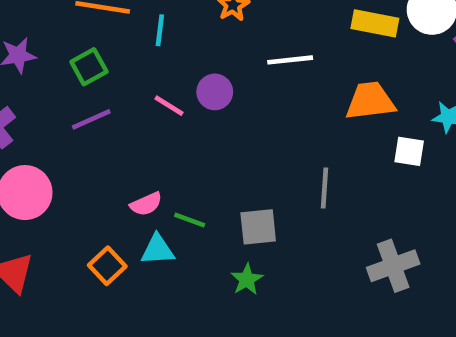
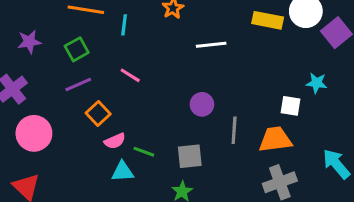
purple circle: (215, 92) -> (202, 104), moved
orange trapezoid: (370, 101) -> (275, 139), moved
orange square: (107, 266) -> (98, 114), moved

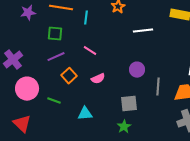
purple star: (29, 42) -> (28, 13), moved
green square: (77, 49) -> (55, 34), turned 35
pink semicircle: (115, 141) -> (98, 79), moved
green line: (144, 152) -> (54, 101), moved

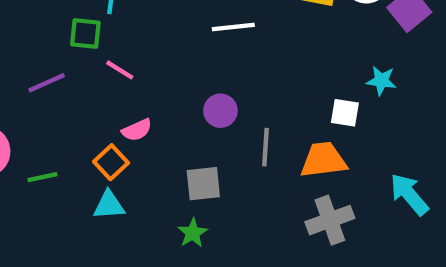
green square: (55, 34) -> (85, 33), moved
orange square: (69, 76) -> (111, 162), moved
green line: (54, 101) -> (42, 177), turned -32

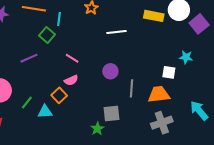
green square: (85, 33) -> (47, 35), turned 35
pink line: (120, 70) -> (72, 58), moved
green line: (42, 177) -> (27, 102), turned -40
gray square: (203, 184) -> (111, 114), moved
cyan triangle: (109, 205) -> (45, 112), moved

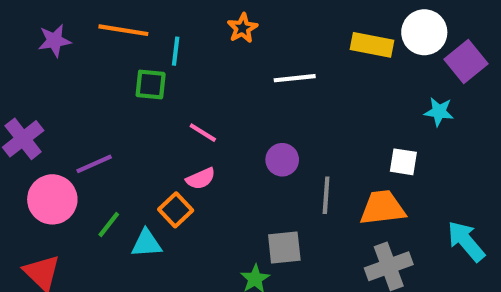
green square: (47, 35) -> (151, 85), turned -35
cyan star: (186, 57) -> (439, 112), moved
purple line: (29, 58) -> (94, 164), moved

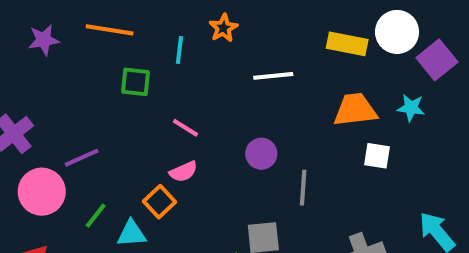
cyan line: (176, 51) -> (179, 50), moved
orange trapezoid: (382, 208) -> (355, 110), moved

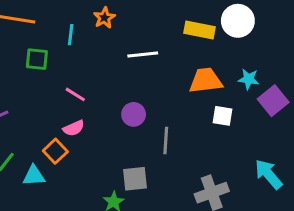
purple square: (437, 60) -> (273, 101), moved

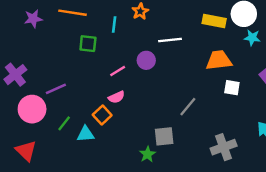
cyan star: (249, 79) -> (252, 38), moved
pink line: (75, 94) -> (118, 71), turned -63
purple circle: (134, 114) -> (146, 60), moved
gray line: (166, 140) -> (188, 107), turned 36

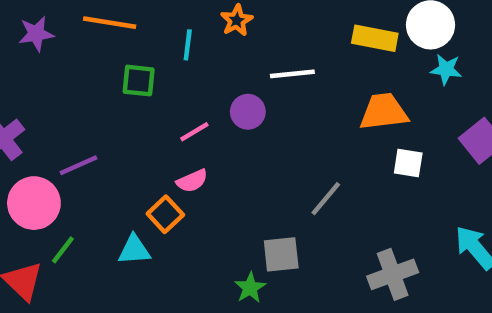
green line: (64, 123) -> (63, 250), moved

